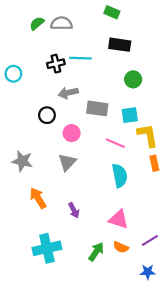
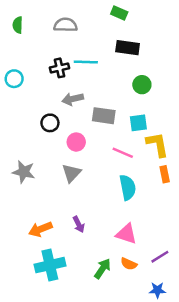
green semicircle: (37, 23) -> (18, 25), moved, turned -48
orange arrow: (38, 198) -> (40, 229), moved, turned -80

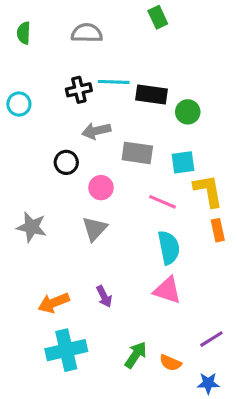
green rectangle: (119, 13) -> (158, 17), turned 42
black rectangle: (128, 48) -> (151, 95), moved
pink triangle: (126, 234) -> (167, 290), moved
orange semicircle: (129, 264) -> (170, 363), moved

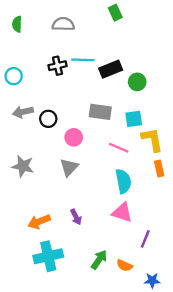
black rectangle: (151, 95) -> (111, 69), turned -30
gray arrow: (96, 131) -> (23, 112), moved
purple line: (211, 339) -> (145, 239), moved, turned -36

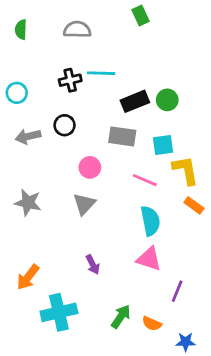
black rectangle: (111, 69) -> (135, 101), moved
black circle: (48, 119) -> (65, 125), moved
orange rectangle: (159, 168) -> (194, 205), turned -42
orange arrow: (39, 222) -> (28, 277), moved, turned -30

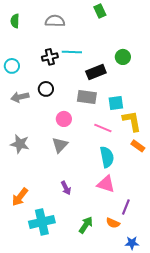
green circle: (167, 100) -> (123, 57), moved
orange semicircle: (152, 324) -> (113, 223), moved

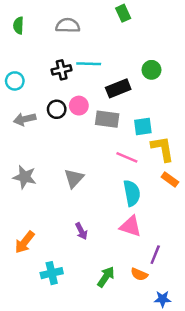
pink circle: (64, 119) -> (79, 106), moved
cyan cross: (42, 222) -> (52, 273), size x0.7

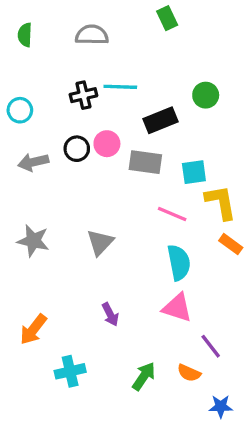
purple line: (155, 255) -> (211, 346), turned -60

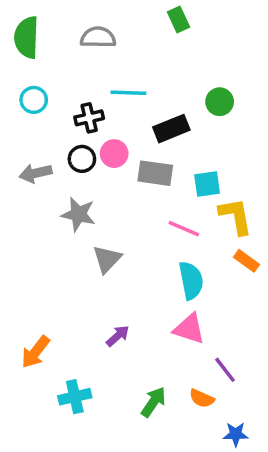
green semicircle: (25, 35) -> (27, 37), size x1.6
black cross: (83, 95) -> (89, 118), moved
cyan circle: (20, 110) -> (34, 100), moved
gray star: (33, 241) -> (78, 214), moved
purple arrow: (110, 314) -> (118, 336), turned -105

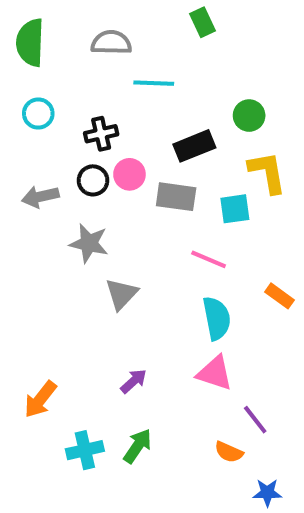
cyan line: (128, 93) -> (154, 83), moved
yellow L-shape: (236, 216) -> (267, 172), moved
green arrow: (153, 402) -> (138, 446), moved

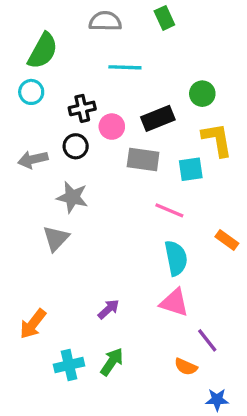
green semicircle: (30, 43) -> (43, 51), moved, turned -153
gray semicircle: (111, 43) -> (105, 21), moved
pink circle: (129, 174) -> (112, 127), moved
gray triangle: (121, 294) -> (56, 238), moved

